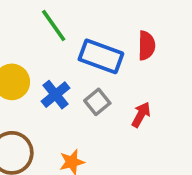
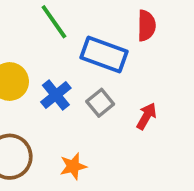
red semicircle: (146, 45) -> (146, 26), moved

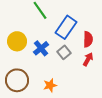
red semicircle: (146, 26) -> (88, 39), moved
blue rectangle: (104, 55) -> (66, 27), turned -75

